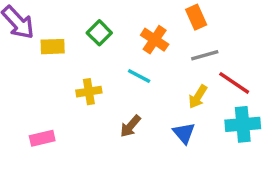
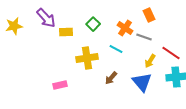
gray line: (205, 55) -> (144, 37), moved, turned 35
yellow cross: (89, 92) -> (87, 58), size x1.5
blue triangle: (184, 133) -> (142, 82), size x1.5

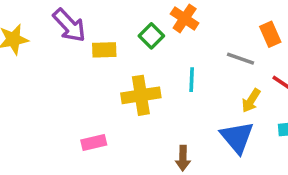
orange rectangle: (149, 15) -> (270, 34), moved
orange cross: (125, 28) -> (185, 18), moved
cyan line: (116, 49) -> (192, 80), turned 64
brown arrow: (111, 78) -> (183, 158), moved, turned -40

